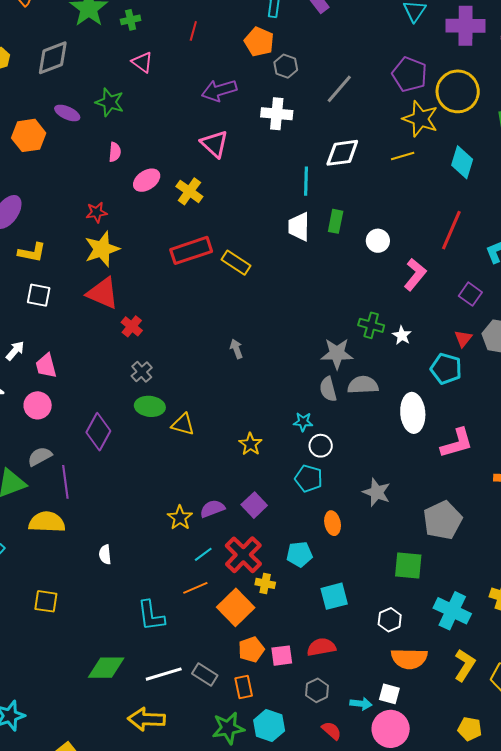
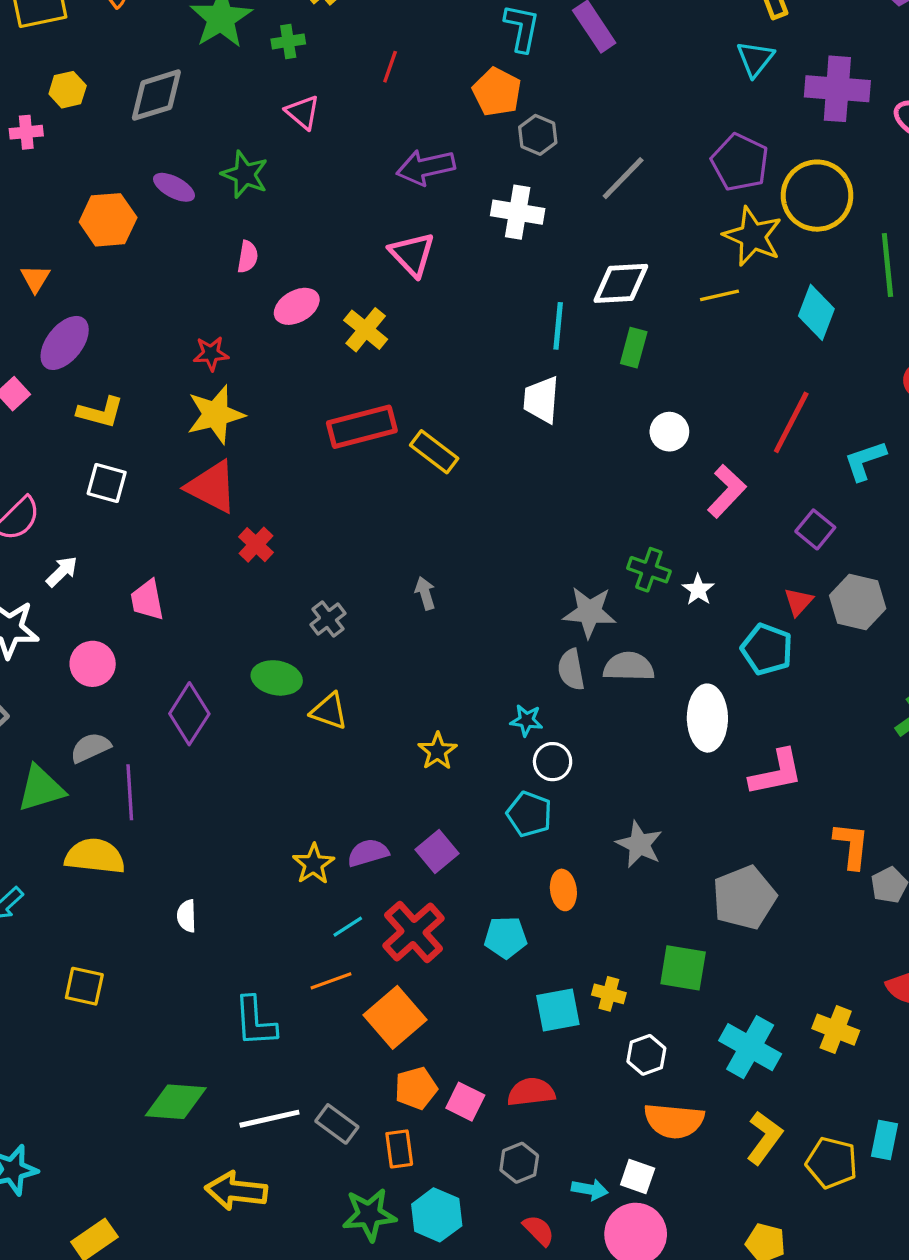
green rectangle: (336, 221) -> (634, 348), moved
pink trapezoid: (46, 366) -> (147, 600), moved
gray cross: (142, 372) -> (328, 619), moved
yellow cross: (265, 583) -> (609, 994), moved
pink square: (282, 656) -> (465, 1102), turned 30

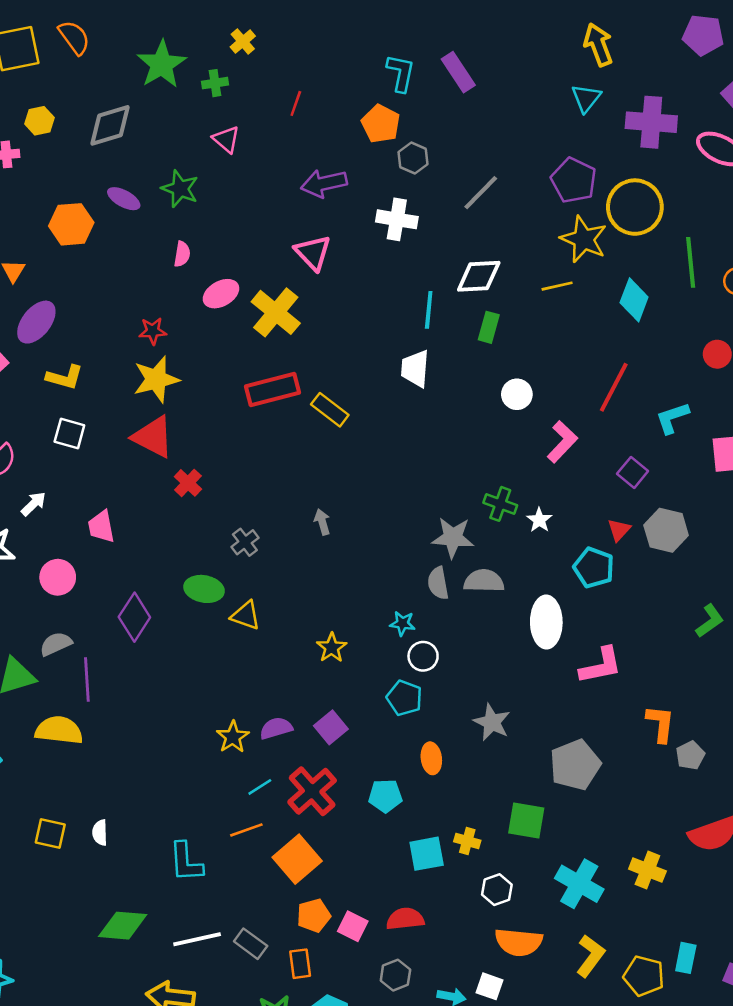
yellow cross: (366, 330) -> (276, 312), size x1.4
white semicircle: (187, 916) -> (100, 833), moved

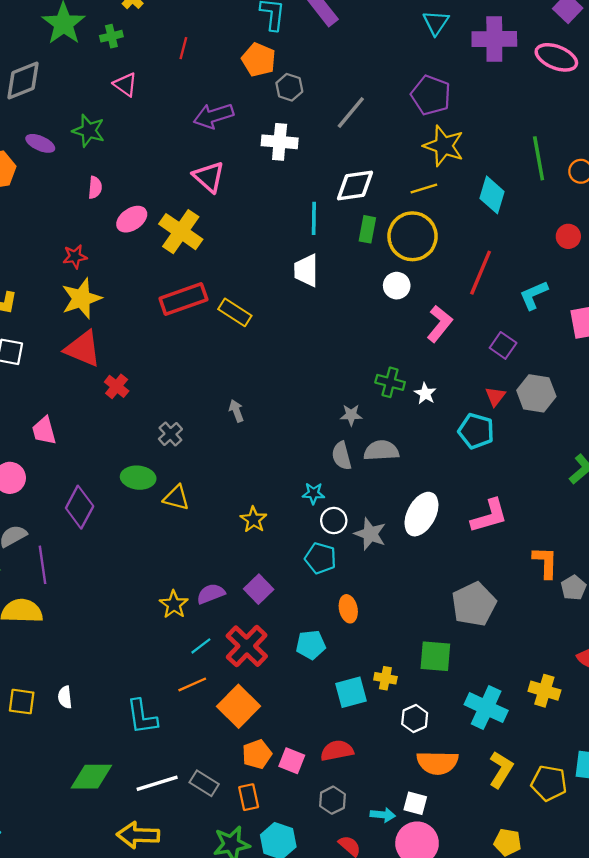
yellow circle: (635, 207) -> (413, 236), moved
gray star: (453, 538) -> (351, 415), size x0.6
white ellipse: (546, 622) -> (421, 514), moved, turned 33
gray star: (492, 722) -> (370, 534), moved

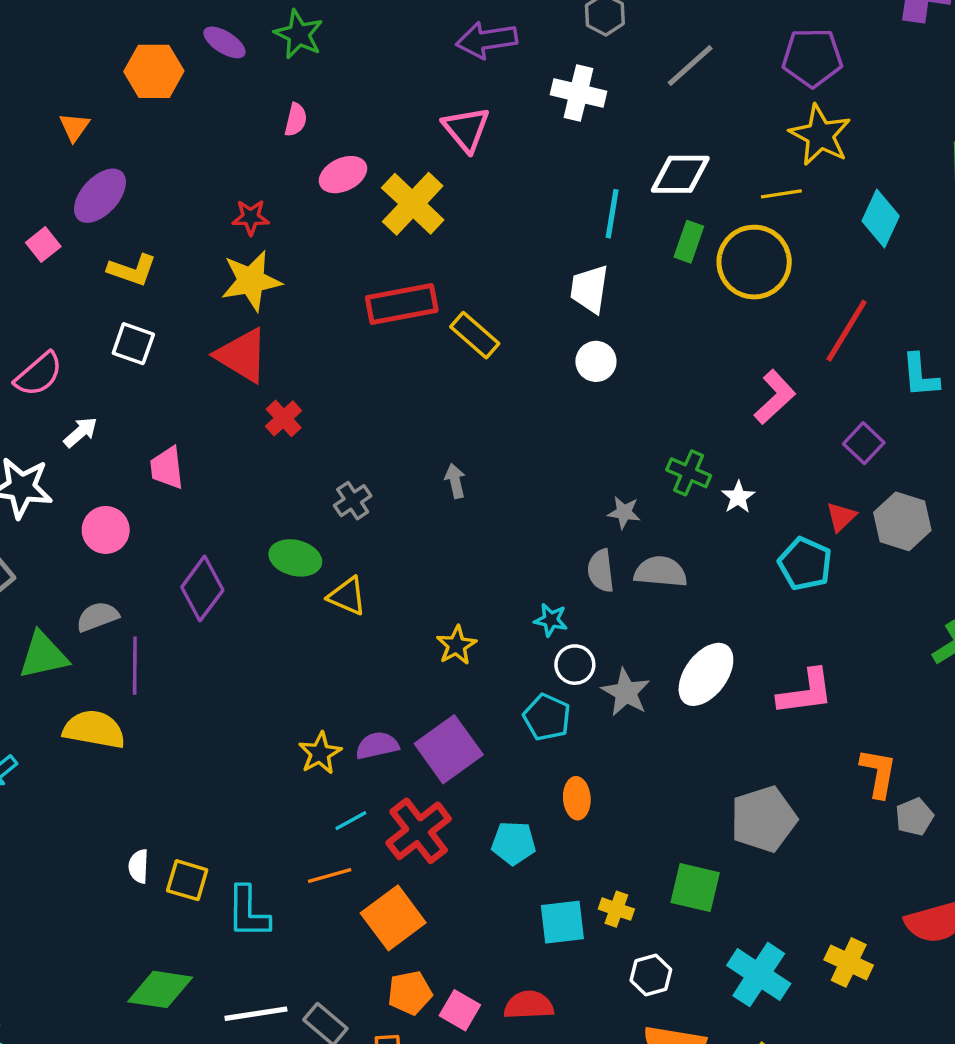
purple pentagon: (431, 95) -> (812, 58), turned -30
white circle: (397, 286) -> (596, 361), moved
cyan L-shape: (534, 295) -> (920, 375), turned -80
purple square: (259, 589) -> (449, 749), size x1.5
yellow square: (22, 702) -> (187, 880), moved

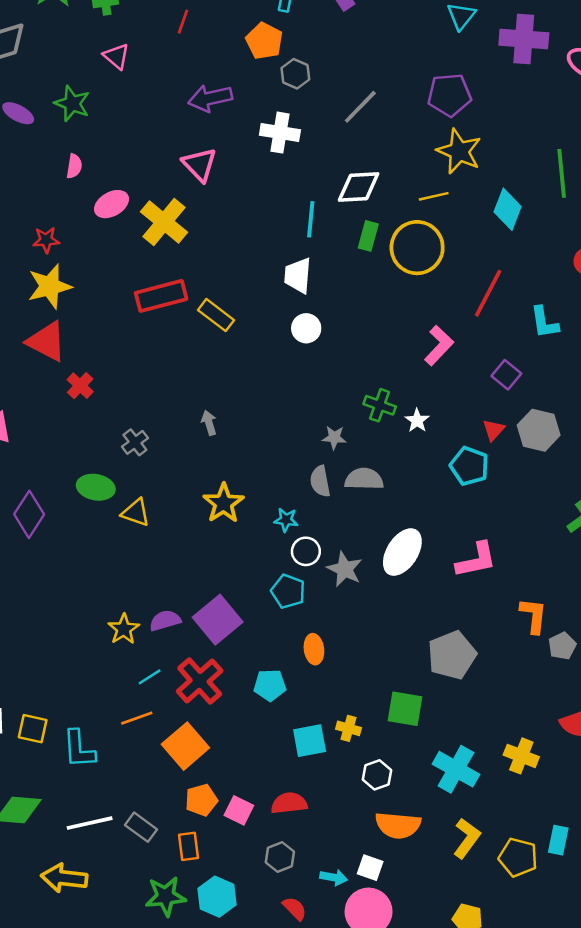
yellow star: (456, 645) -> (223, 503), moved, size x1.4

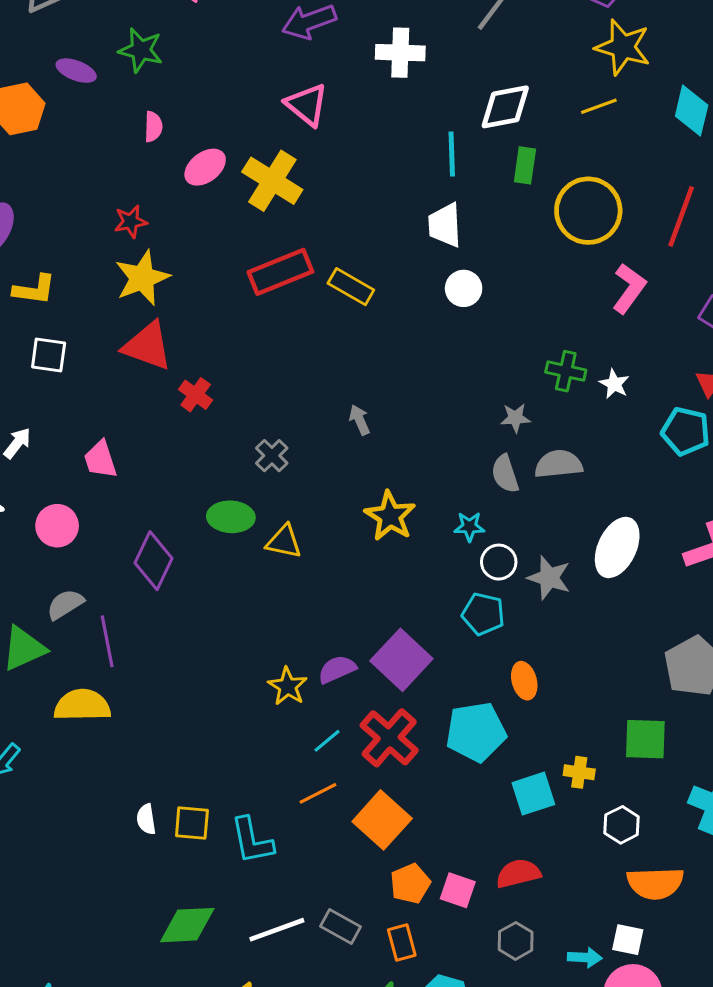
yellow circle: (417, 248) -> (588, 211), moved
cyan pentagon: (270, 685) -> (476, 732), size x1.5

